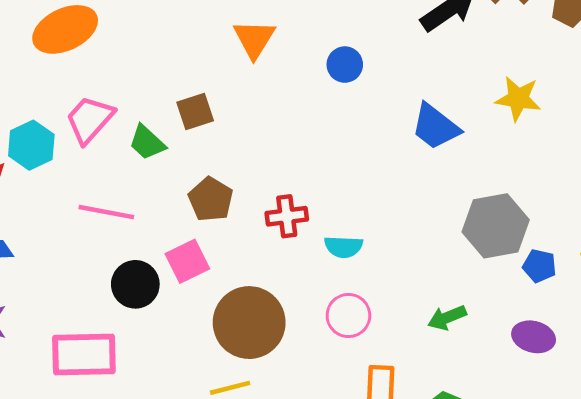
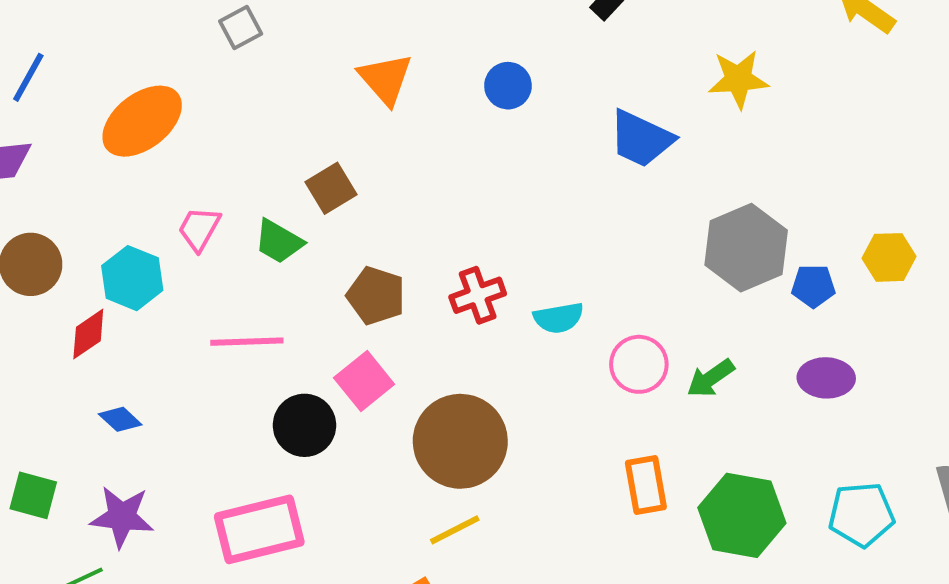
pink trapezoid: (90, 120) -> (199, 229), size x0.7
pink circle: (348, 316) -> (639, 364), moved

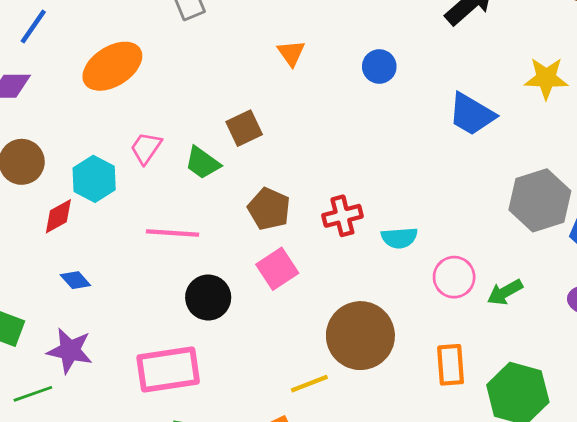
orange triangle: (385, 79) -> (291, 53), size x0.7
pink square: (364, 381) -> (277, 269), moved
brown circle: (460, 441) -> (360, 336), moved

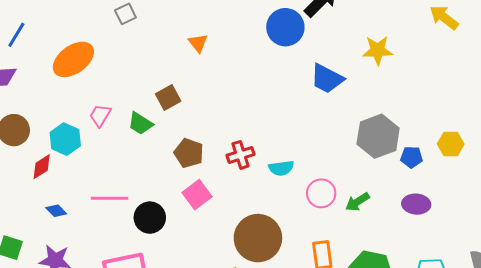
blue circle: (379, 67) -> (285, 27), moved, size x1.6
pink line: (172, 233) -> (109, 198), moved

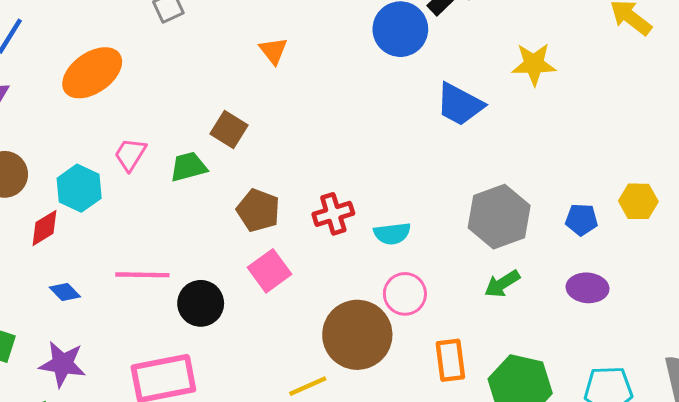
brown square: (168, 97) -> (229, 129), turned -30
green trapezoid: (140, 123) -> (188, 167), turned 132
gray hexagon: (378, 136) -> (499, 217), moved
pink circle: (321, 193) -> (405, 294), moved

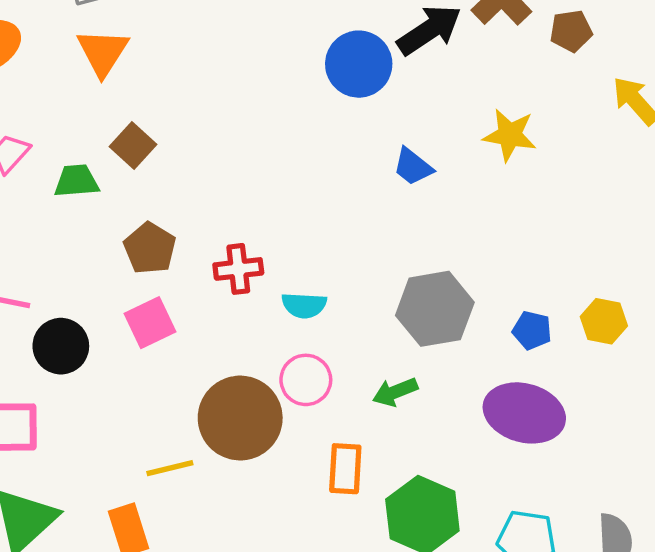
orange triangle: (273, 51) -> (103, 52), moved, size x1.5
blue trapezoid: (460, 104) -> (413, 167), size x0.7
green arrow: (502, 284) -> (395, 392), moved
purple ellipse: (588, 288) -> (524, 413), size x1.6

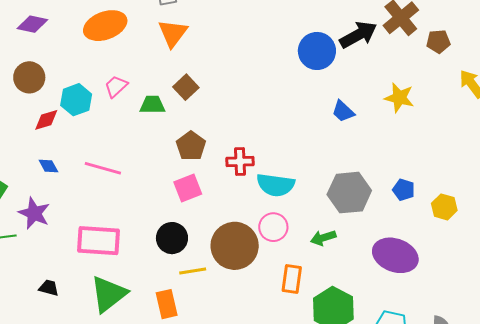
cyan semicircle: (304, 305) -> (276, 185), size x1.5
blue pentagon: (532, 330) -> (404, 190), moved
black circle: (61, 346) -> (172, 238), moved

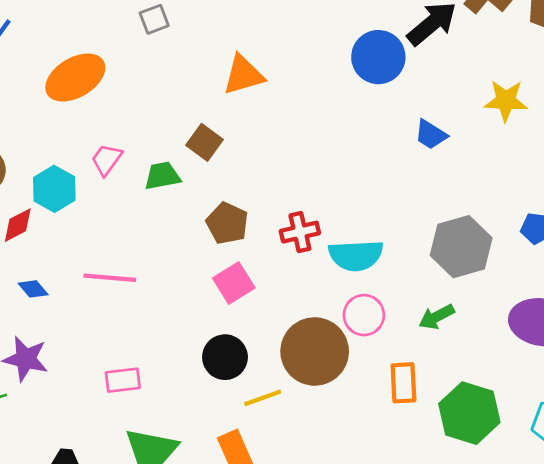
orange triangle: (173, 33) -> (243, 75), moved, turned 48
pink rectangle: (98, 241) -> (123, 380), size x0.6

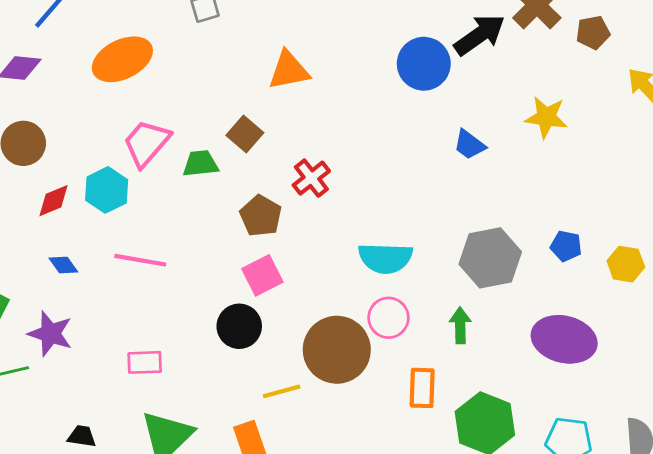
pink trapezoid: (107, 160) -> (147, 143), size x1.5
cyan hexagon: (54, 189) -> (107, 190), moved
red cross: (300, 232) -> (311, 178), moved, turned -30
green arrow: (437, 317) -> (460, 325), turned 112
black circle: (225, 357) -> (239, 326), moved

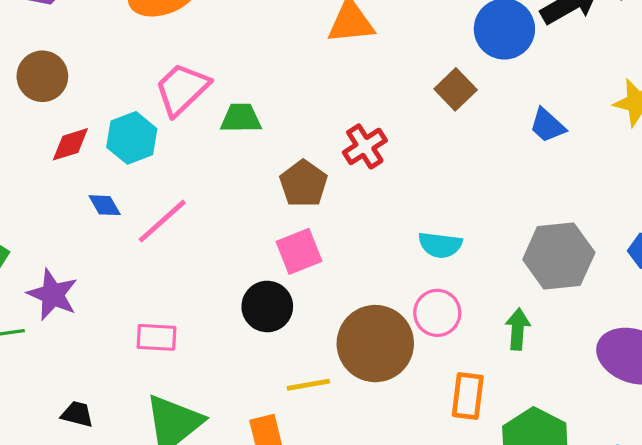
brown square: (245, 134) -> (456, 89), moved
cyan semicircle: (385, 258) -> (440, 245), size x0.7
pink line: (140, 260) -> (162, 221), turned -57
blue diamond: (63, 265) -> (105, 205), moved

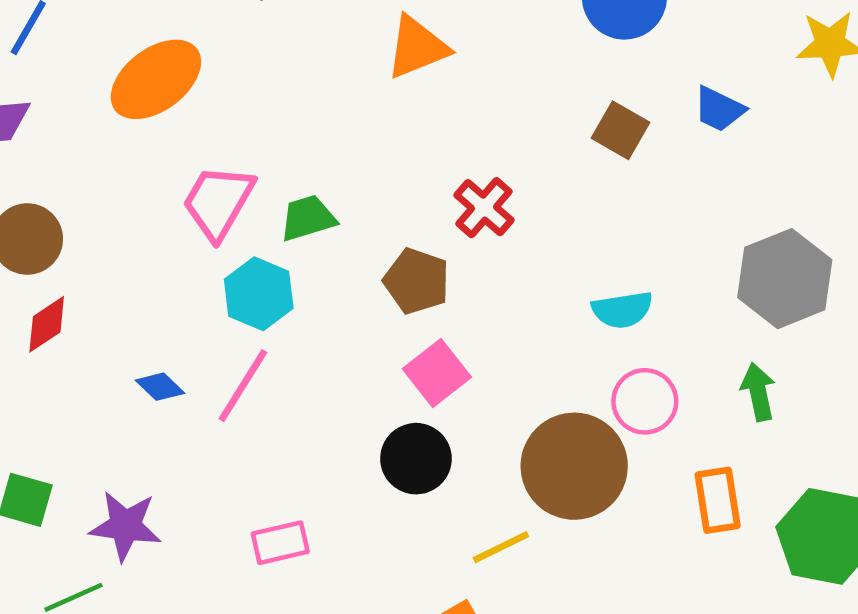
brown square: (456, 89) -> (621, 130), moved
cyan hexagon: (132, 138) -> (259, 294), moved
red diamond: (70, 144) -> (47, 324), moved

